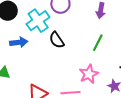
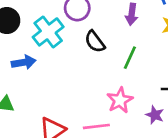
black semicircle: (57, 40) -> (95, 42), moved

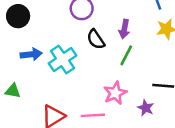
purple arrow: (132, 14) -> (124, 29), moved
cyan cross: (48, 32) -> (63, 59), moved

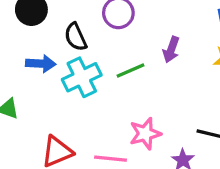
black semicircle: (96, 39) -> (76, 37), moved
green line: (126, 55) -> (130, 71), moved, turned 30

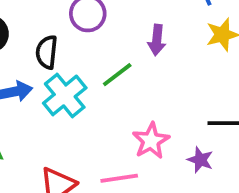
black semicircle: (76, 37) -> (47, 52), turned 44

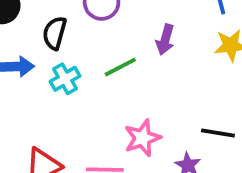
cyan cross: (65, 95) -> (65, 79), size x0.7

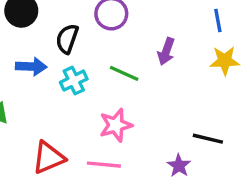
green line: (120, 67) -> (124, 73), turned 48
pink star: (142, 138) -> (116, 125), moved

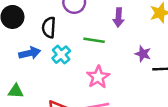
purple star: (179, 166) -> (143, 54), moved

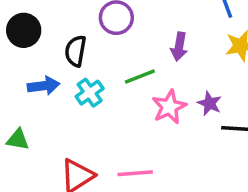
green line: (94, 40) -> (140, 76), turned -36
pink star: (98, 77) -> (169, 107), moved

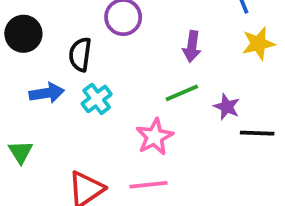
green line: (140, 76) -> (182, 93), moved
pink star: (169, 107) -> (155, 137), moved
green triangle: (18, 140) -> (20, 152), turned 50

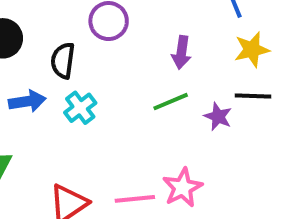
black line: (257, 133) -> (253, 96), moved
pink star: (155, 137) -> (183, 188), moved

